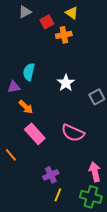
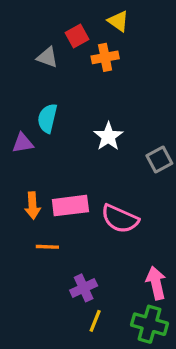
gray triangle: (25, 12) -> (47, 57), moved, turned 48
orange arrow: (26, 107) -> (33, 206), moved, turned 42
pink rectangle: (35, 134) -> (70, 206), moved, turned -55
orange line: (11, 155) -> (47, 247), moved, turned -48

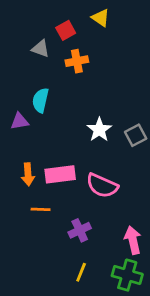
orange cross: (105, 57) -> (77, 61), moved
white star: (108, 136) -> (99, 130), moved
purple cross: (84, 288) -> (80, 230), moved

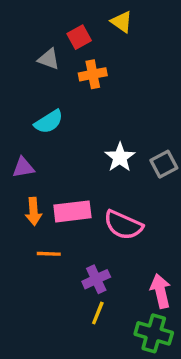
cyan semicircle: (41, 100) -> (49, 122), turned -135
purple triangle: (20, 121) -> (23, 167), moved
yellow line: (81, 272) -> (98, 313), moved

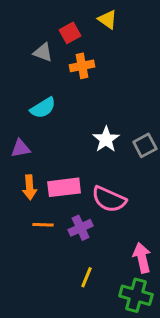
purple cross: (96, 279) -> (81, 228), moved

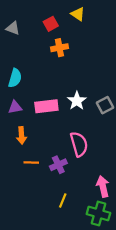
gray triangle: (43, 52) -> (13, 28), moved
cyan semicircle: (43, 108) -> (15, 78), moved, turned -42
pink rectangle: (64, 187) -> (46, 106), moved
pink semicircle: (109, 199) -> (79, 144), turned -130

